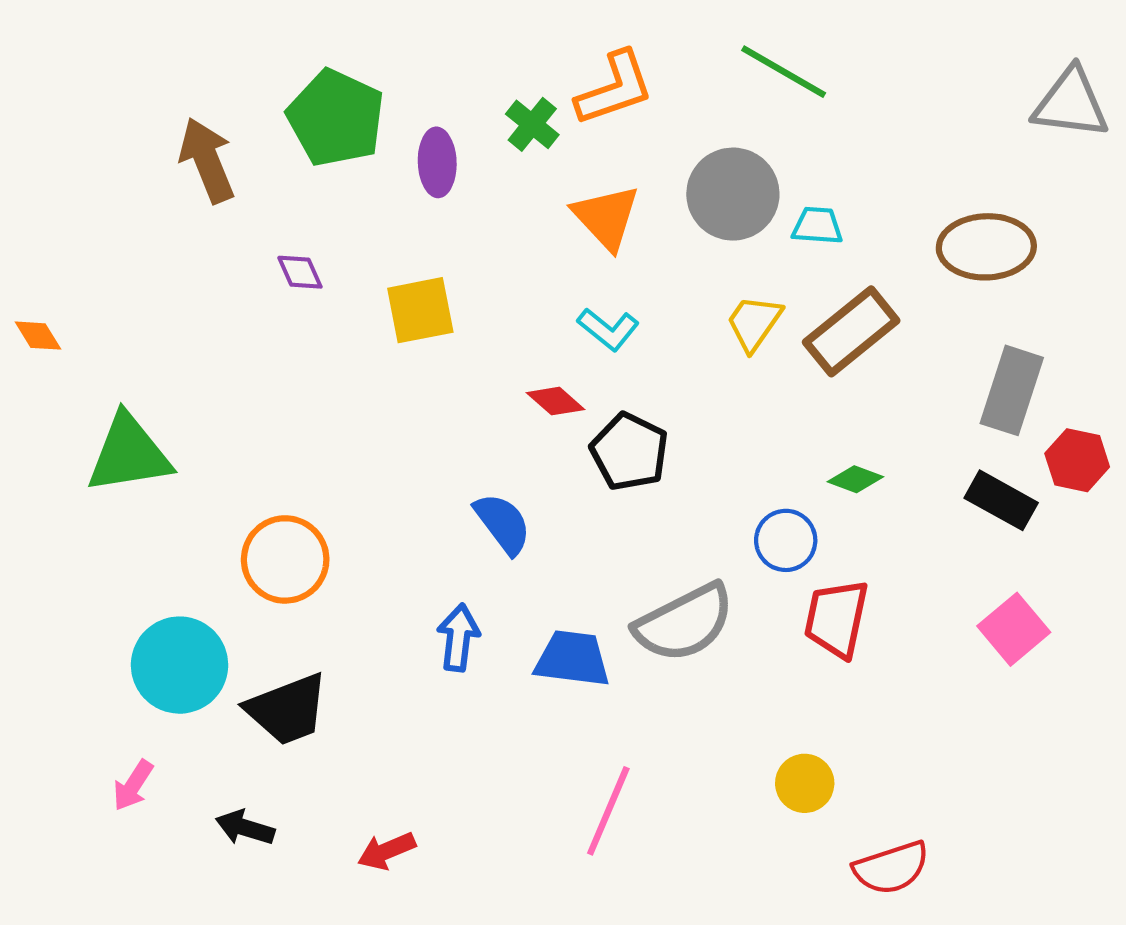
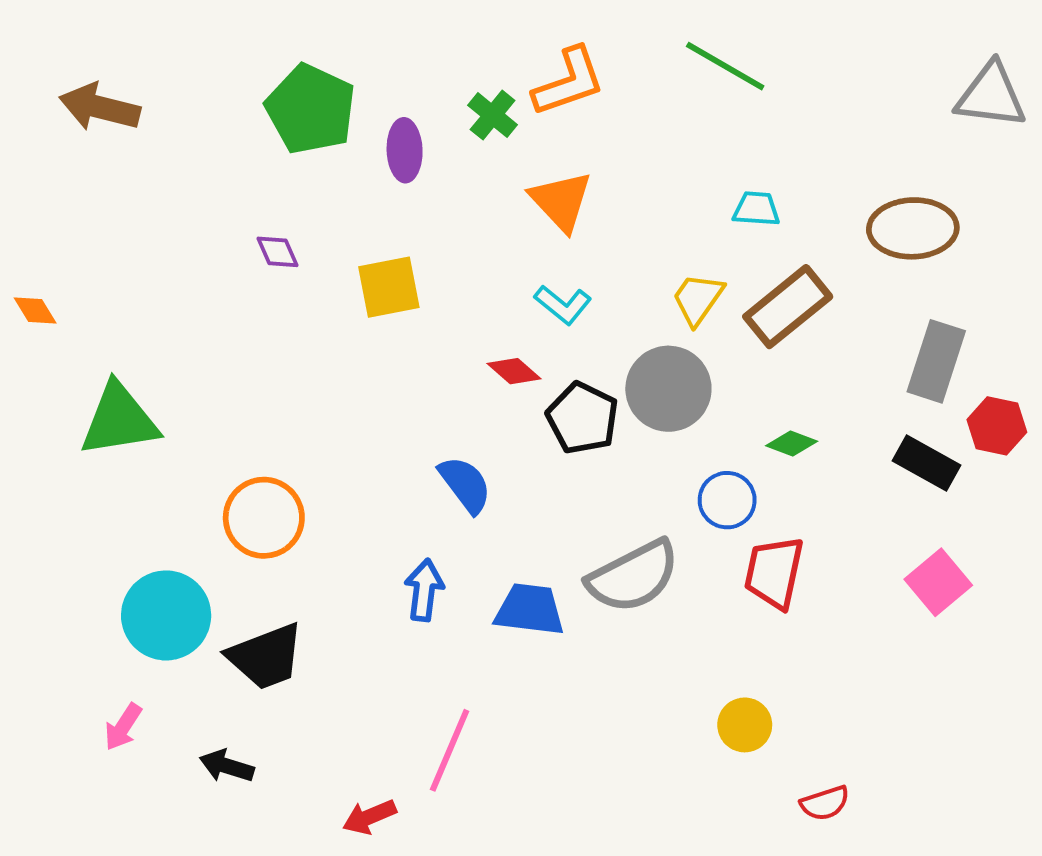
brown arrow: (207, 160) -> (100, 107), moved, turned -54
gray circle: (733, 194) -> (668, 389), moved
pink line: (608, 811) -> (450, 750), moved
red arrow: (387, 851) -> (369, 817), moved
red semicircle: (891, 868) -> (825, 803), size x0.7

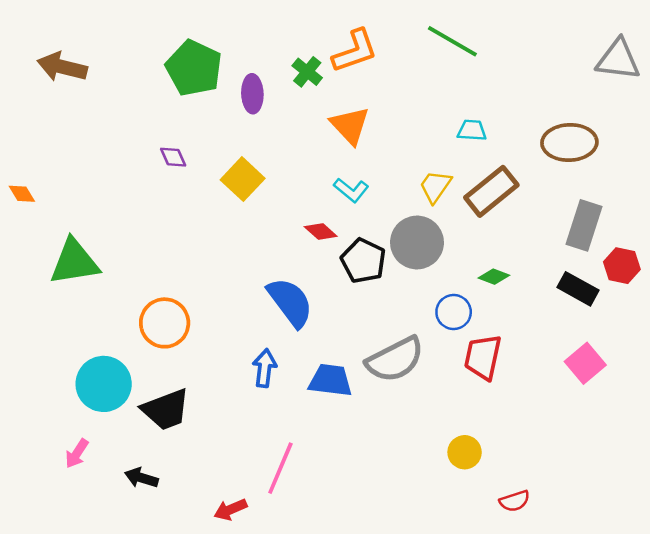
yellow square: (389, 287) -> (243, 179), turned -36
blue semicircle: (465, 484) -> (290, 302), size x1.4

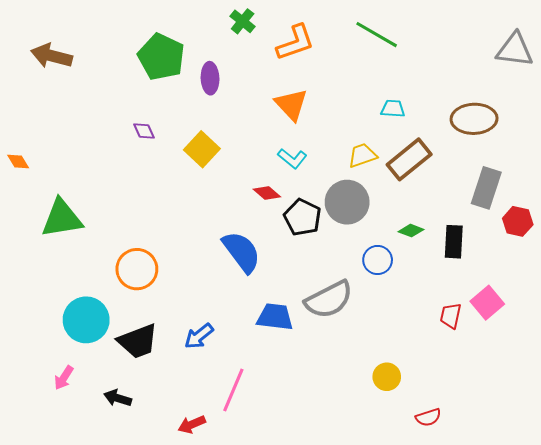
green cross: (307, 72) -> (243, 21), moved
yellow trapezoid: (435, 186) -> (362, 155), turned 36
black rectangle: (578, 289) -> (454, 242), moved, turned 64
red trapezoid: (483, 357) -> (451, 316), moved, size x0.7
blue arrow: (265, 368) -> (199, 336), moved, turned -136

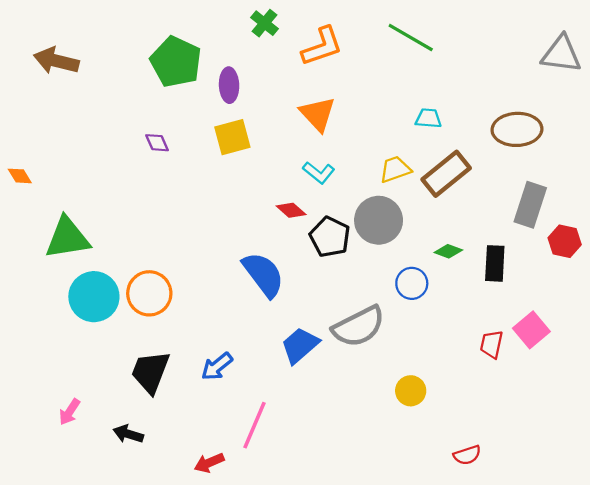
yellow square: (202, 149) -> (232, 137), moved, turned 32
blue trapezoid: (275, 317) -> (300, 345), turned -48
cyan circle: (86, 320) -> (94, 297), moved
black trapezoid: (138, 341) -> (150, 372), turned 132
yellow circle: (387, 377) -> (411, 391), moved

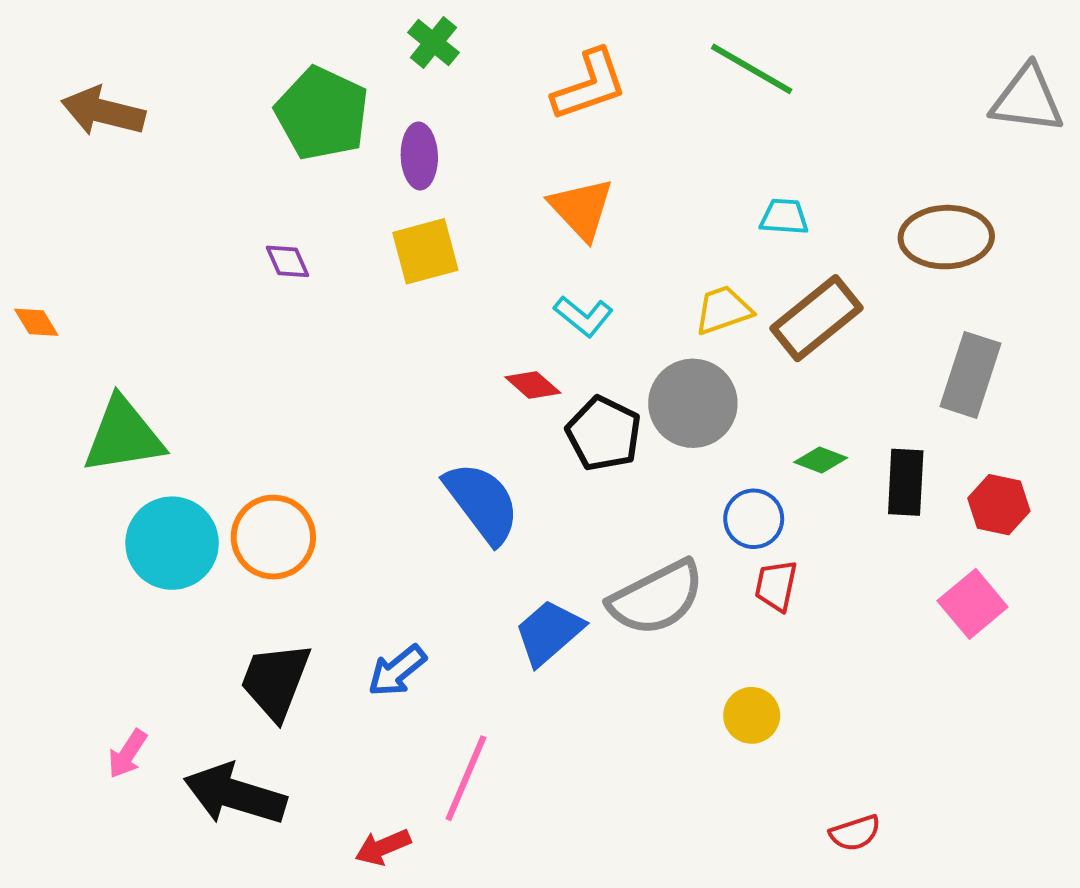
green cross: (264, 23) -> (433, 43), moved
red hexagon: (565, 241) -> (999, 505), moved
red trapezoid: (492, 344) -> (776, 586), moved
black arrow: (128, 434) -> (235, 794), size x1.8

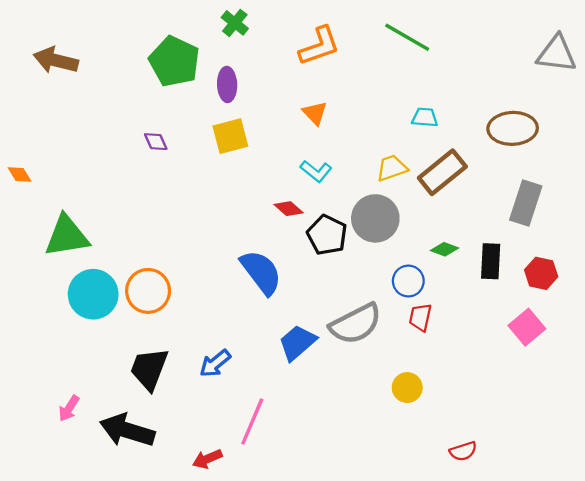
orange triangle: (581, 209) -> (315, 113), size x0.7

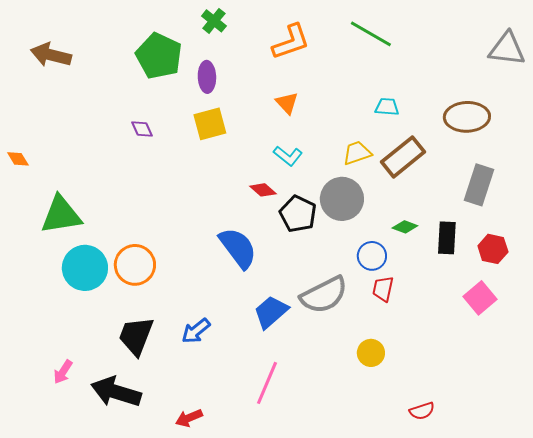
pink line: (252, 422) -> (267, 383), moved

